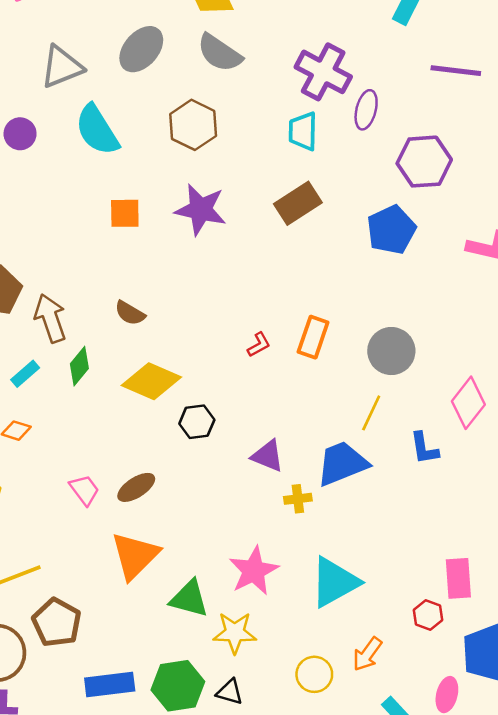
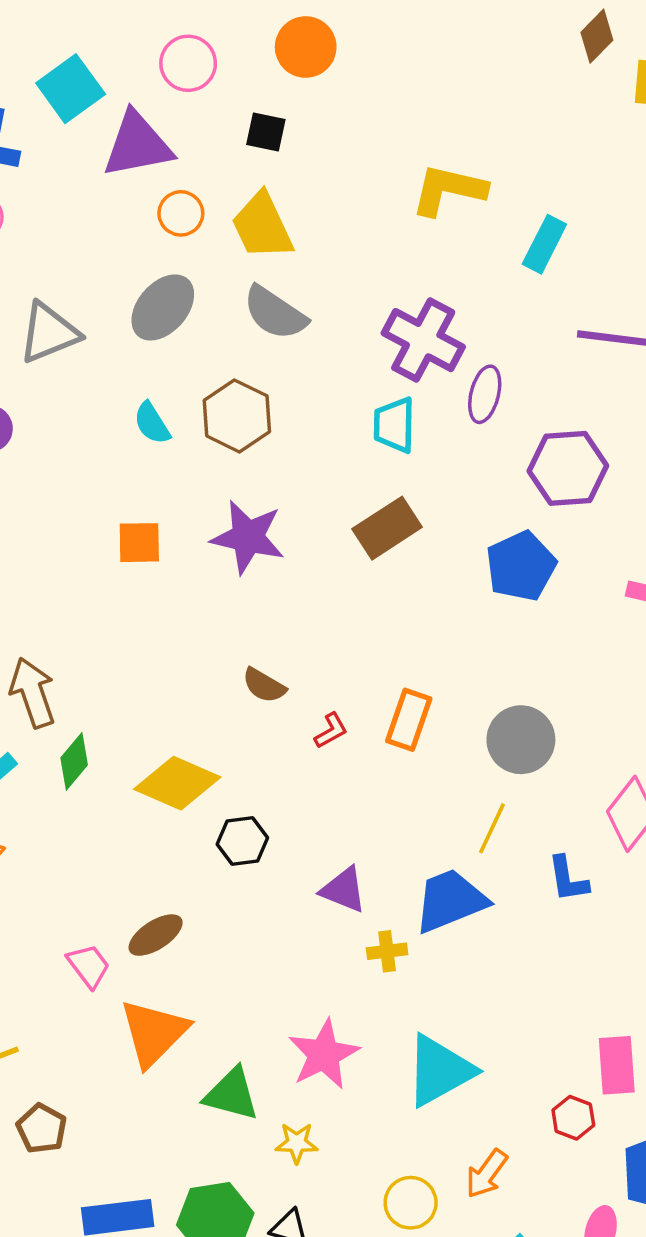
cyan semicircle: (97, 130) -> (152, 423), moved, size x0.6
brown semicircle: (130, 313) -> (264, 685), moved
pink trapezoid: (84, 490) -> (89, 966), moved
brown pentagon: (57, 623) -> (42, 1129), size x0.7
yellow star: (235, 633) -> (297, 1143), size x0.7

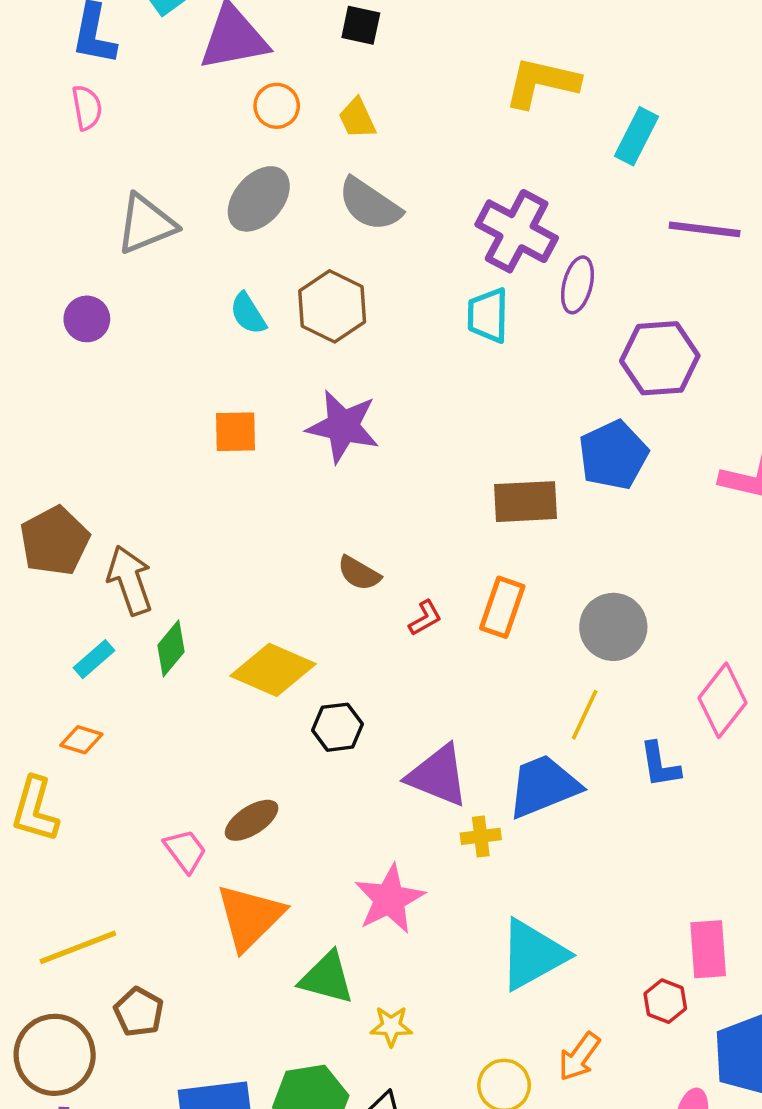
yellow trapezoid: (262, 226) -> (357, 118), size x0.6
brown rectangle: (387, 528) -> (526, 502), moved, turned 30
purple triangle: (344, 890) -> (438, 776), size x1.4
pink star: (324, 1054) -> (389, 899), moved

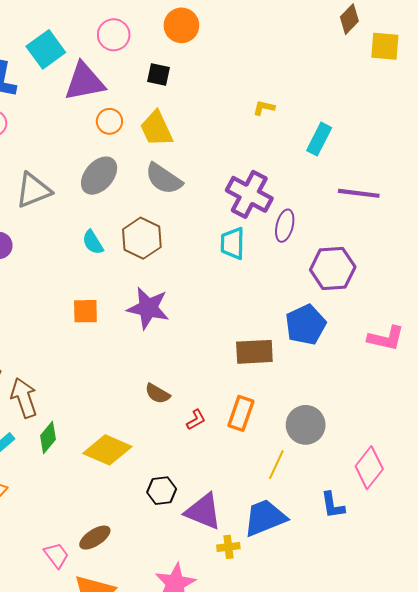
yellow L-shape: (542, 83) -> (264, 108), size x0.5
yellow trapezoid: (357, 118) -> (156, 129), size x1.5
yellow line: (585, 715) -> (276, 465), moved
black hexagon: (338, 727) -> (162, 491), moved

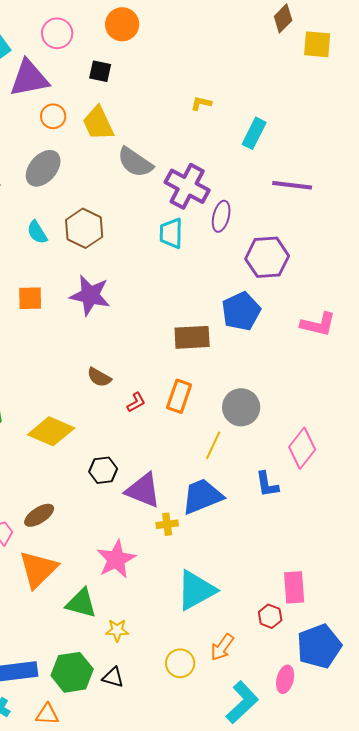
gray semicircle: (164, 179) -> (135, 162), moved

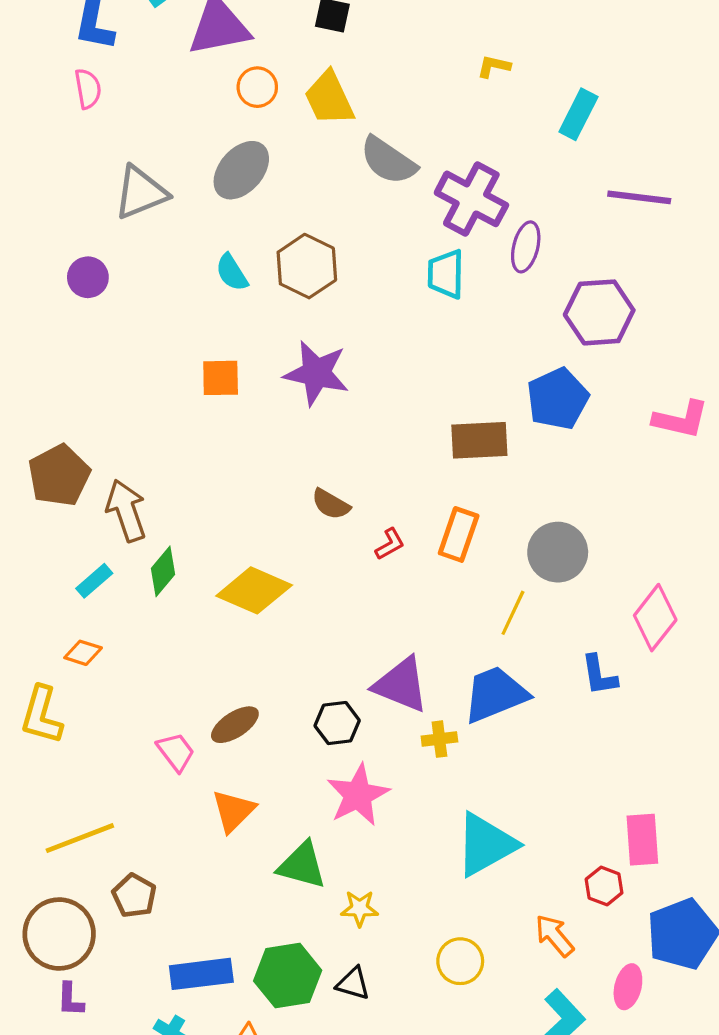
black hexagon: (103, 470) -> (337, 723), moved
orange triangle: (38, 569) -> (233, 811), size x0.7
orange arrow: (222, 647) -> (554, 936), moved, turned 104

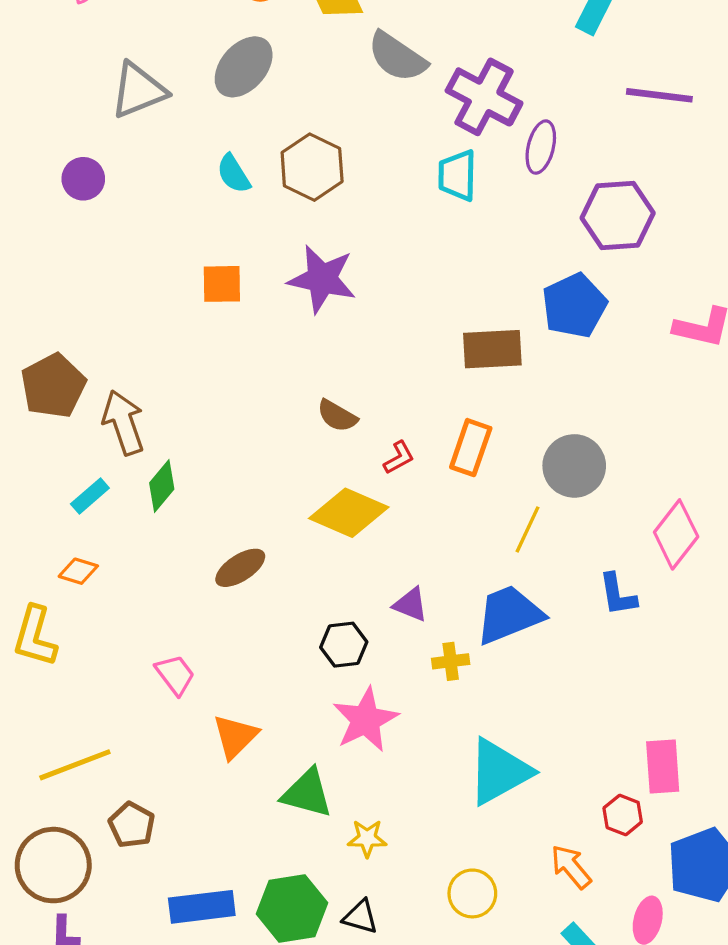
yellow diamond: (254, 590) -> (349, 513), moved
purple triangle: (401, 685) -> (411, 605), size x0.6
brown ellipse: (235, 725) -> (240, 568), moved

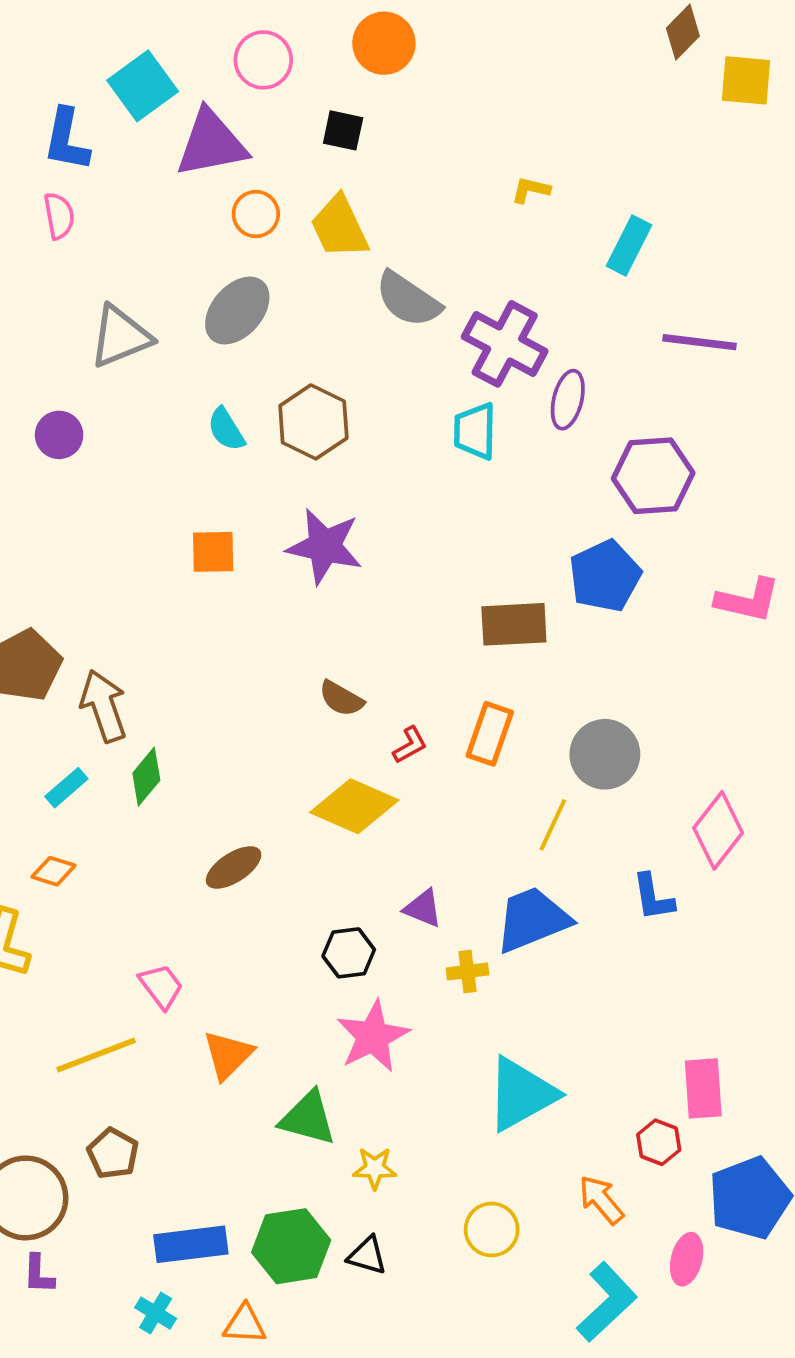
yellow line: (75, 765) -> (96, 1055), moved

